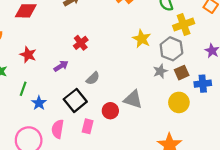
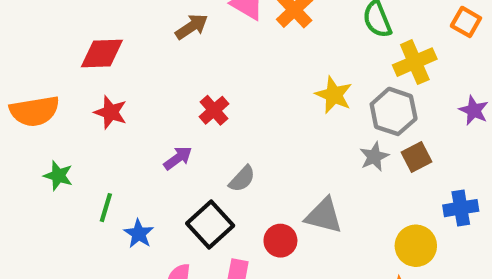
red star: (28, 55) -> (111, 112), moved
blue cross: (203, 84) -> (461, 208), moved
yellow circle: (179, 102) -> (416, 246), moved

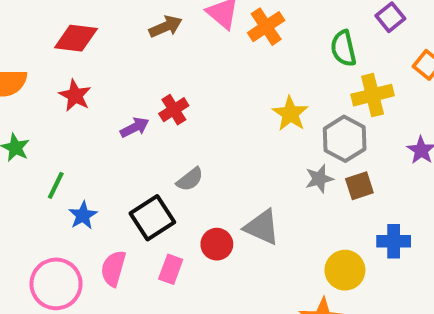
purple arrow: (178, 158) -> (135, 127), moved

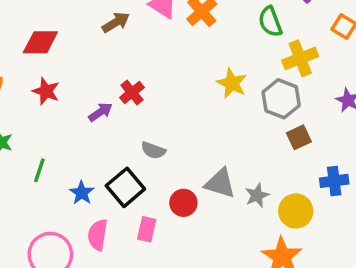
gray semicircle: (190, 179) -> (153, 150), turned 65
gray star: (319, 179) -> (257, 195), moved
blue star: (83, 215) -> (82, 193), moved

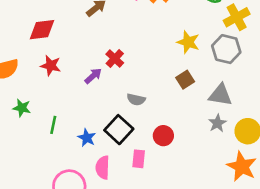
brown square: (299, 137) -> (185, 80), moved
gray triangle: (220, 183) -> (220, 95), moved

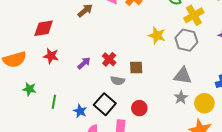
red cross: (115, 58) -> (109, 59), moved
brown square: (185, 80) -> (136, 67), moved, turned 32

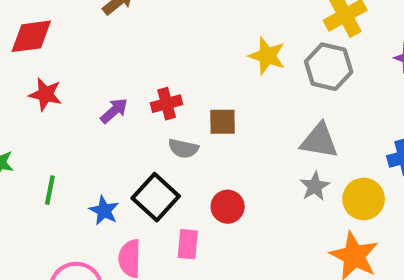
red cross: (109, 59) -> (167, 104), turned 32

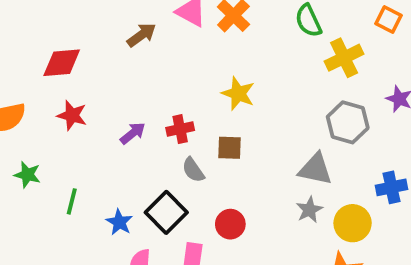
yellow star: (267, 56) -> (238, 94), moved
gray hexagon: (329, 67) -> (348, 122), moved
gray semicircle: (183, 148) -> (193, 170), turned 40

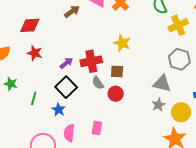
red cross: (180, 129) -> (91, 61), size x1.5
black square: (166, 212) -> (66, 87), moved
red circle: (230, 224) -> (116, 94), moved

